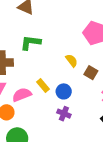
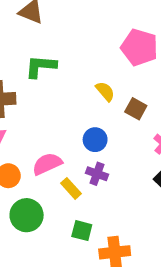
yellow rectangle: (43, 86) -> (71, 188), moved
pink semicircle: (22, 95) -> (47, 164), moved

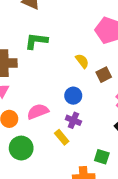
brown square: (136, 109) -> (104, 75), turned 32
yellow rectangle: (71, 188) -> (62, 137), moved
green square: (82, 231) -> (102, 157), moved

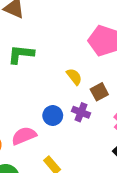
blue circle: (73, 96) -> (53, 116), moved
purple cross: (73, 120) -> (81, 112), moved

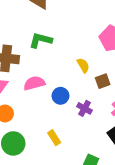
purple cross: (81, 112) -> (85, 108), moved
pink semicircle: (24, 136) -> (34, 83), moved

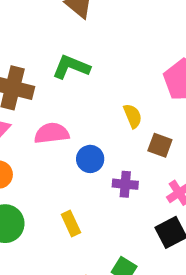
brown square: (103, 81) -> (160, 145), turned 32
purple cross: (85, 108) -> (125, 184), turned -32

